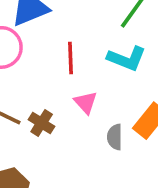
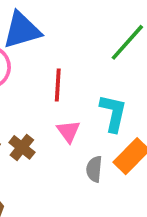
cyan L-shape: (127, 58) -> (113, 113), moved, turned -105

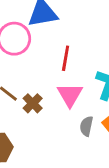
pink triangle: (68, 131) -> (70, 95), size x1.4

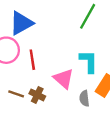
red line: (66, 58) -> (32, 60), moved

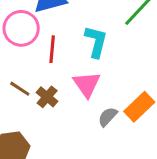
cyan L-shape: (89, 62) -> (96, 42), moved
gray semicircle: (84, 98) -> (108, 117), turned 35

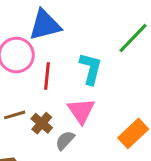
brown line: (20, 89) -> (15, 115), turned -50
gray semicircle: (108, 117) -> (65, 140), moved

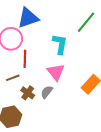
red line: (47, 76) -> (25, 59), moved
brown cross: (42, 123) -> (28, 93), moved

